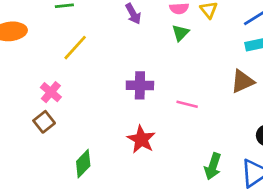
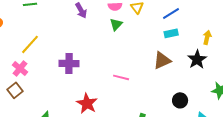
yellow line: (75, 48) -> (30, 44), moved
purple cross: (140, 85) -> (69, 63), moved

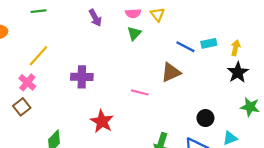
blue line: (171, 13) -> (185, 47), moved, turned 60
cyan rectangle: (171, 33) -> (209, 43), moved
black star: (197, 59) -> (238, 72), moved
brown triangle: (162, 60) -> (171, 72), moved

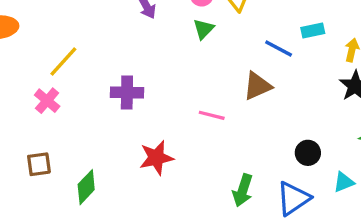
cyan rectangle: (209, 43) -> (313, 31), moved
brown square: (22, 107) -> (39, 164), moved, turned 30
red star: (102, 121) -> (156, 158), turned 30

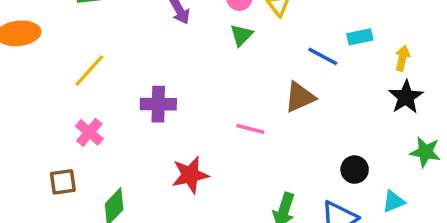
pink cross: (47, 101) -> (89, 132), moved

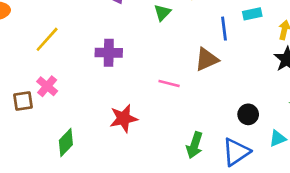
blue line: (323, 56) -> (224, 29), turned 55
purple cross: (158, 104) -> (109, 53), moved
brown square: (63, 182) -> (23, 101), moved

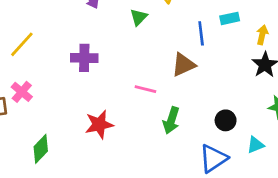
green arrow: (195, 145) -> (171, 120), moved

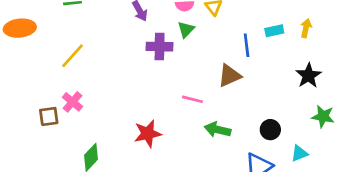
yellow arrow: (262, 35) -> (306, 28), moved
purple cross: (84, 58) -> (160, 47), moved
green arrow: (171, 120) -> (218, 130), turned 85

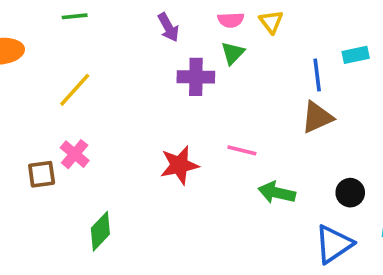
brown triangle: (229, 76) -> (317, 117), moved
red star: (148, 134) -> (179, 165), moved

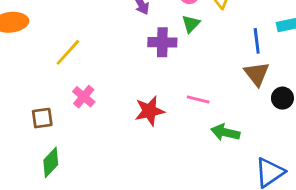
brown triangle: (317, 117) -> (257, 74), turned -44
pink cross: (75, 154) -> (84, 97), moved
black circle: (350, 193) -> (282, 98), moved
green diamond: (100, 231) -> (51, 162), moved

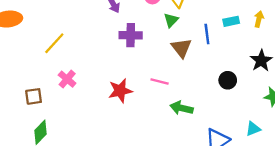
green triangle: (191, 24) -> (171, 20), moved
brown triangle: (257, 74) -> (181, 48), moved

